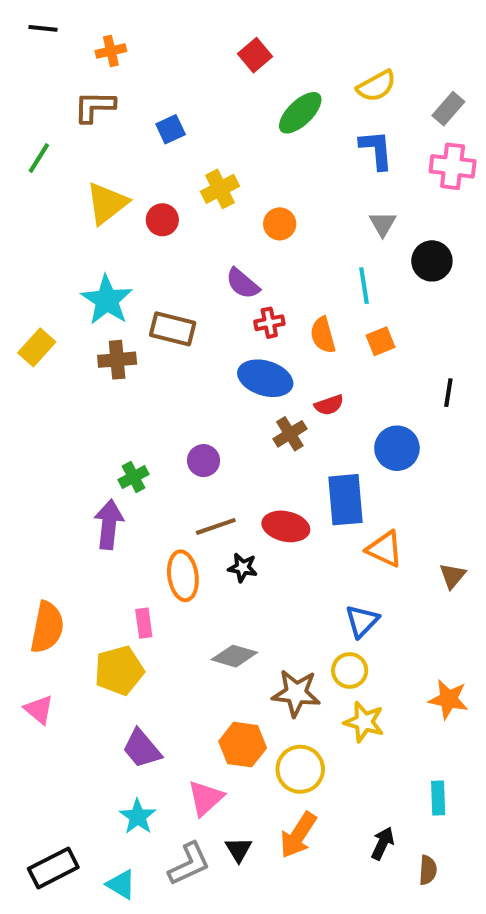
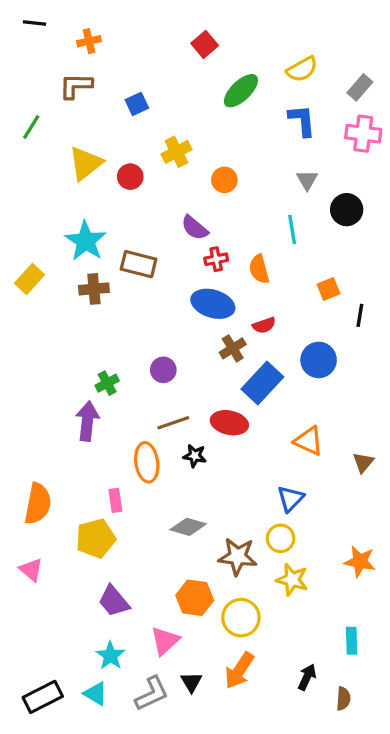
orange square: (380, 341) -> (328, 289), moved
blue rectangle: (346, 500) -> (262, 383), moved, turned 48
cyan triangle: (121, 885) -> (96, 694), moved

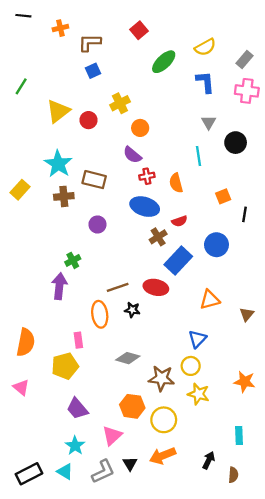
brown L-shape: (76, 86) -> (90, 43), moved
orange circle: (224, 180) -> (140, 128), moved
purple circle: (163, 370) -> (97, 224), moved
orange triangle: (309, 441) -> (210, 300), turned -40
orange arrow: (239, 670) -> (163, 456), turned 35

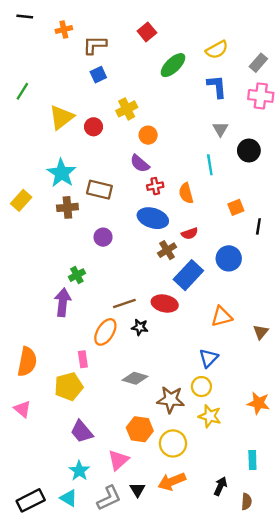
orange ellipse: (100, 314) -> (105, 332), turned 40

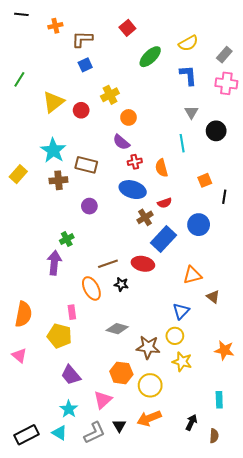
orange ellipse: (105, 332) -> (91, 288), turned -60
brown triangle: (261, 332) -> (213, 297), moved, turned -32
yellow pentagon: (69, 387) -> (59, 336), turned 30

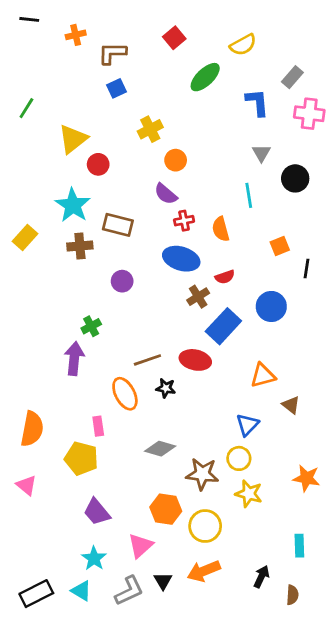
yellow semicircle: (188, 43) -> (243, 45), moved
gray rectangle: (224, 55) -> (292, 77), moved
red circle: (81, 110) -> (98, 164), moved

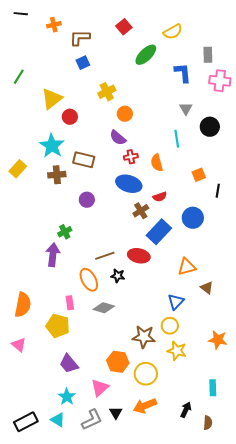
gray rectangle: (292, 77) -> (208, 55), turned -42
gray diamond: (160, 449) -> (104, 308), moved

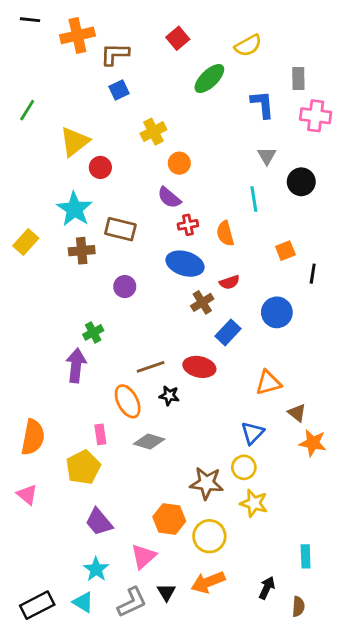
orange cross: (54, 25) -> (77, 35), size x1.6
blue rectangle: (159, 232) -> (228, 332), size x0.7
yellow pentagon: (58, 326) -> (83, 467), turned 30
orange star: (218, 340) -> (313, 443), moved

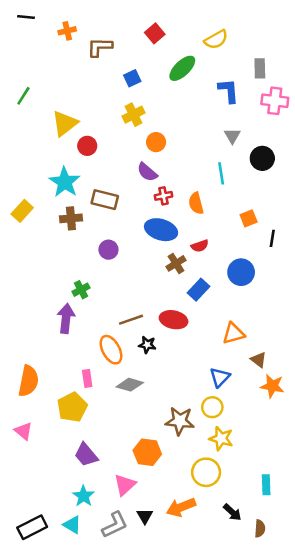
orange cross: (77, 35) -> (67, 31), size x0.6
blue square: (119, 90) -> (132, 78), moved
yellow circle: (209, 536) -> (206, 472), moved
black arrow: (267, 588) -> (232, 512), turned 108

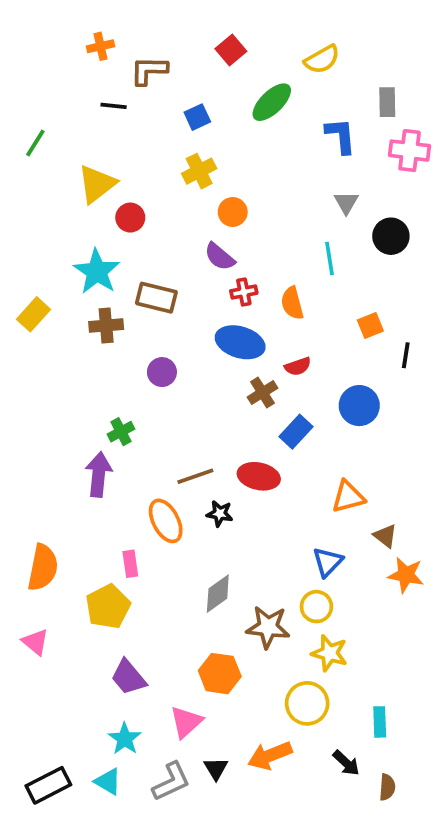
black line: (26, 17) -> (114, 106), moved
gray diamond: (130, 385) -> (218, 594), moved, turned -52
cyan rectangle: (266, 485) -> (380, 722), moved

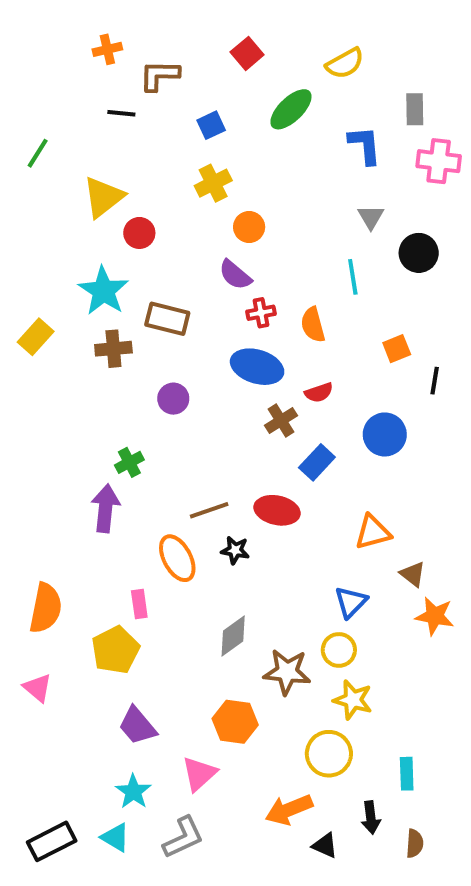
black arrow: (346, 763) -> (371, 818), turned 40
black triangle: (216, 769) -> (325, 845), moved, turned -35

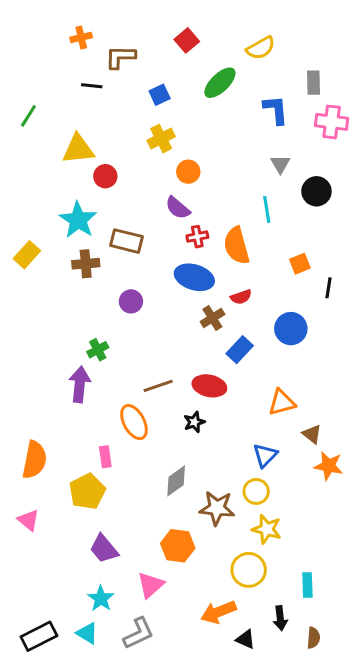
yellow triangle: (103, 197) -> (78, 149), turned 32
orange semicircle: (313, 325) -> (237, 246), size x1.4
black star: (235, 550) -> (194, 422), moved, turned -30

